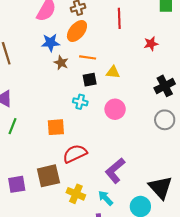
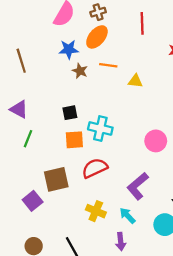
black square: (90, 80) -> (70, 113), moved
cyan cross: (80, 102) -> (100, 129), moved, size x1.5
pink circle: (115, 109) -> (156, 141), moved
brown square: (48, 176) -> (56, 179), moved
purple square: (17, 184) -> (33, 201), turned -30

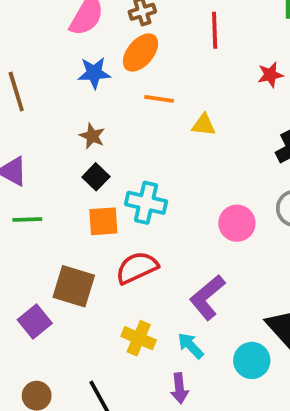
brown star: (80, 71) -> (92, 136), moved
black square: (70, 113) -> (96, 177), turned -35
green line: (28, 139) -> (27, 219), turned 66
brown square: (56, 179) -> (74, 286), turned 30

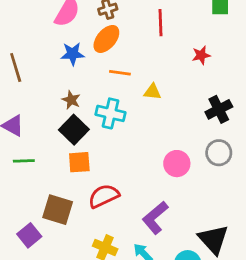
black square: (96, 177) -> (74, 130), size x1.5
cyan cross: (146, 203) -> (110, 113), moved

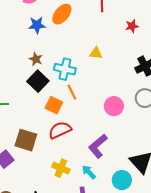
orange line: (120, 73) -> (72, 92), moved, turned 56
orange square: (79, 162) -> (54, 105), moved, turned 30

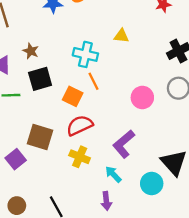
brown star: (36, 59) -> (31, 51), moved
black square: (38, 81) -> (40, 79), moved, turned 30
yellow cross: (61, 168) -> (80, 157), moved

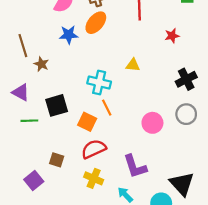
brown star: (31, 51) -> (41, 64), moved
brown square: (40, 137) -> (57, 160), size x0.6
purple L-shape: (124, 144) -> (135, 166), turned -68

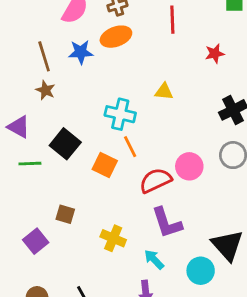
orange ellipse: (96, 23) -> (116, 37), turned 30
brown line: (23, 46) -> (44, 56), moved
black square: (57, 105) -> (65, 144), turned -35
red semicircle: (94, 149) -> (155, 180), moved

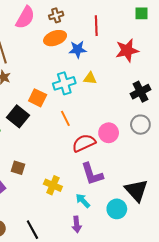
blue star: (81, 52) -> (78, 49), moved
red star: (215, 54) -> (127, 50), size x1.6
cyan cross: (120, 114) -> (64, 83), moved, turned -30
orange square: (105, 165) -> (38, 98), moved

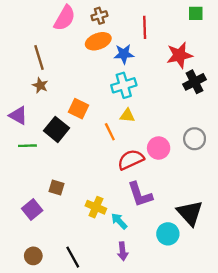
yellow triangle: (90, 78) -> (127, 116), moved
cyan cross: (64, 83) -> (124, 85), moved
black cross: (140, 92) -> (195, 82), moved
cyan arrow: (83, 201) -> (119, 221), moved

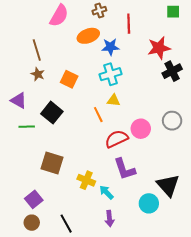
brown cross: (99, 16) -> (99, 11), moved
orange square: (79, 109) -> (69, 79), moved
brown square: (56, 187) -> (52, 163), size x1.6
purple square: (32, 209) -> (34, 199), moved

